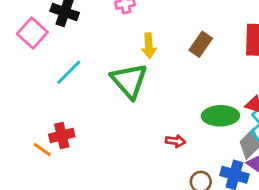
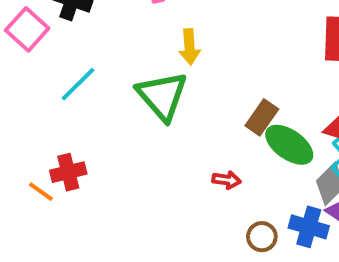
brown rectangle: (201, 44) -> (262, 117), moved
green ellipse: (220, 116) -> (289, 145), turned 36

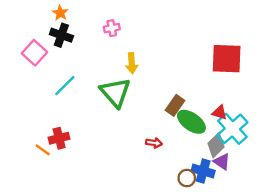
brown circle: (262, 237) -> (187, 178), moved

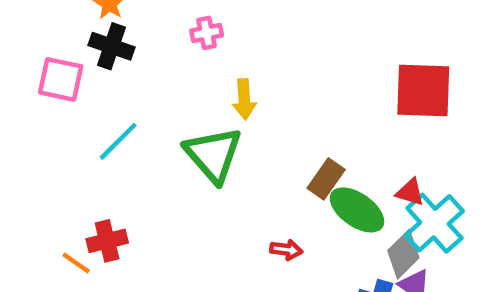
pink square: (34, 53) -> (61, 79), turned -30

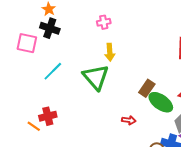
pink cross: (207, 33) -> (104, 22), moved

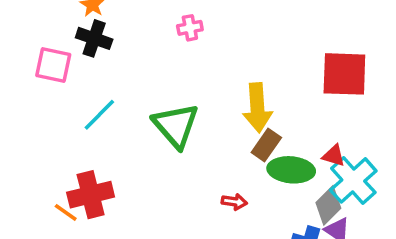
yellow arrow: (110, 52) -> (257, 108), moved, size x1.5
green ellipse: (161, 102) -> (291, 170), turned -30
red cross: (48, 116) -> (91, 195), size x1.4

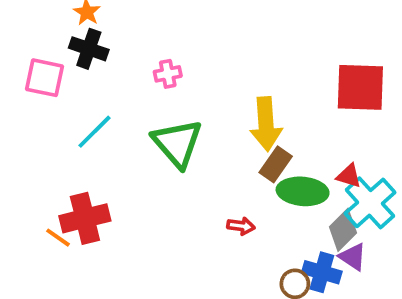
pink cross: (190, 28) -> (168, 74), moved

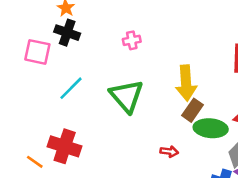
pink cross: (168, 74) -> (132, 40), moved
red cross: (85, 218) -> (65, 146), turned 32
orange line: (58, 238) -> (35, 162), moved

